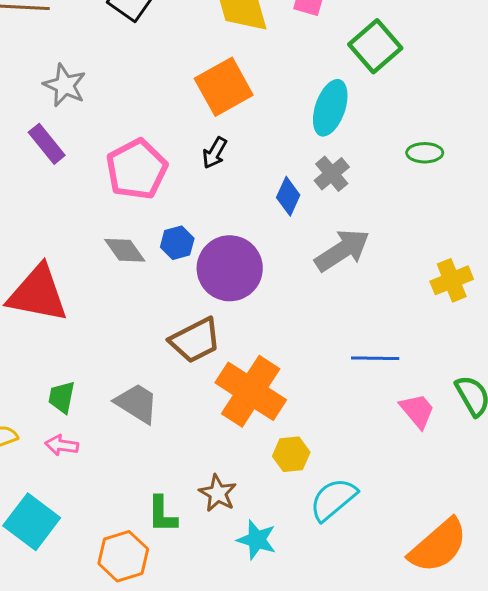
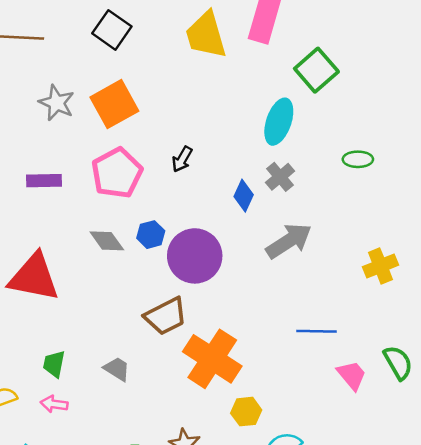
orange square: (224, 87) -> (114, 104), moved
purple rectangle: (47, 144) -> (44, 181), moved, turned -52
gray trapezoid: (137, 403) -> (117, 369), size x0.7

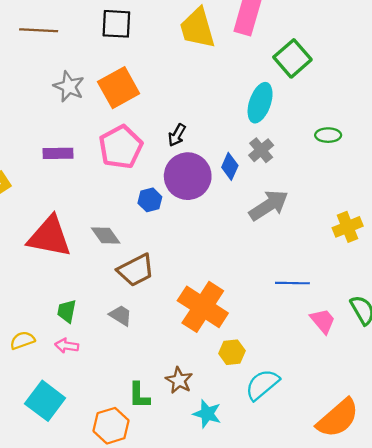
black square: (112, 30) -> (116, 24), turned -32
gray diamond: (107, 241) -> (106, 236), moved
purple circle: (195, 256) -> (188, 176), moved
brown trapezoid: (166, 316) -> (136, 270), moved

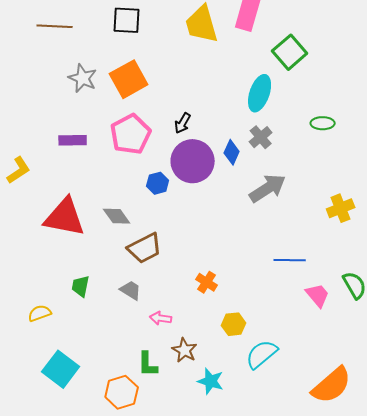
orange cross: (203, 307) -> (207, 282), size x0.5
pink arrow: (67, 346) -> (161, 318), moved

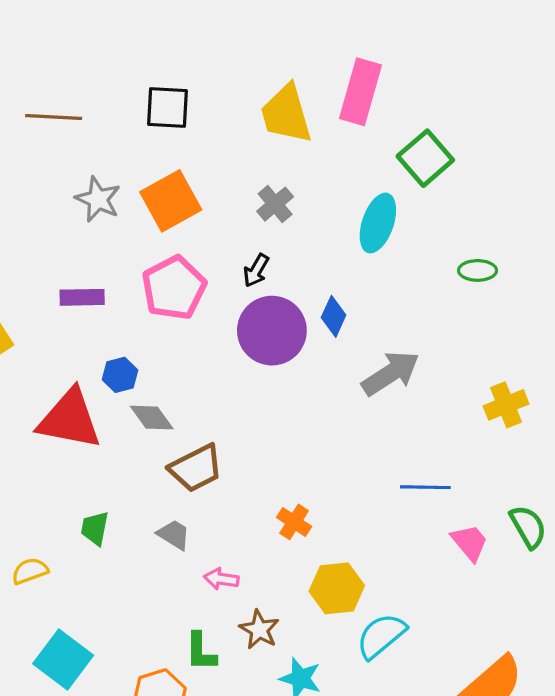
gray cross: (261, 137) -> (275, 204), moved
blue hexagon: (158, 183) -> (120, 375), moved
yellow hexagon: (234, 324) -> (337, 588), size x1.4

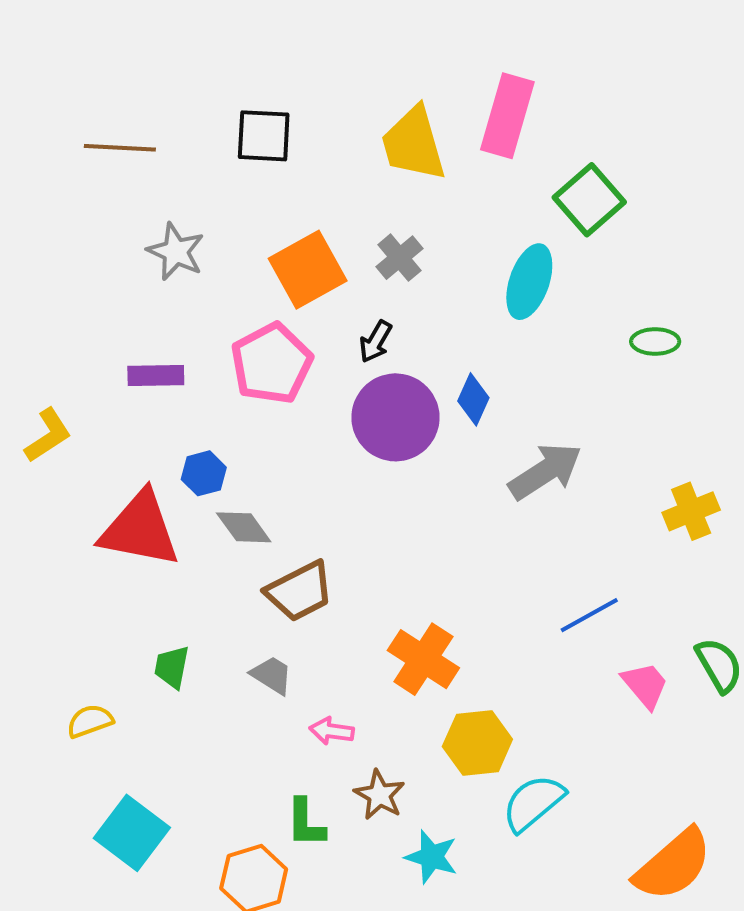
orange square: (171, 201) -> (308, 270), moved
blue line: (425, 487) -> (589, 615), turned -30
orange cross: (294, 522) -> (423, 659), size x1.6

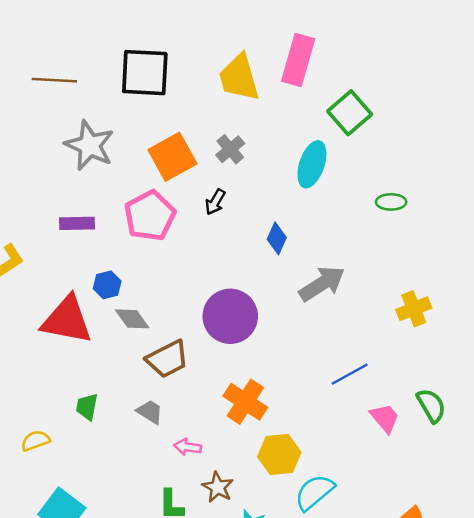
black square: (264, 136) -> (145, 73), size x1.4
gray star: (176, 252) -> (90, 145), size x1.4
purple circle: (395, 417) -> (230, 316), moved

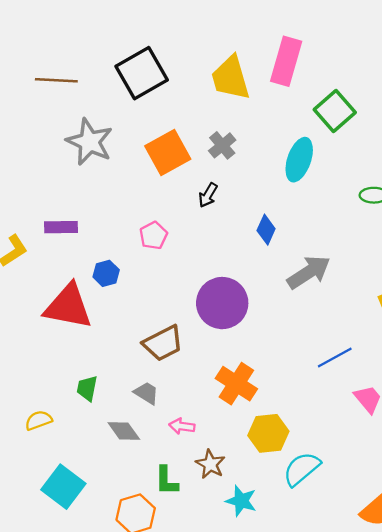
black square: (145, 73) -> (142, 73), turned -33
pink pentagon: (150, 216) -> (153, 235), moved, size x0.6
purple rectangle: (77, 223) -> (61, 227), moved
gray diamond: (132, 319) -> (124, 431), moved

